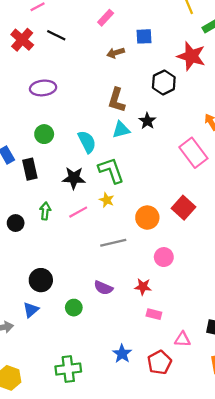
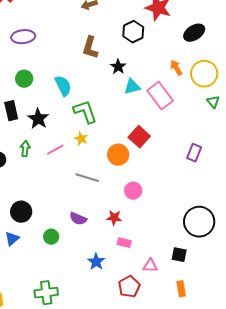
cyan triangle: (121, 130) -> (132, 87), moved
black star: (74, 178) -> (38, 119), moved, turned 30
red square: (184, 208) -> (139, 137), moved
gray line: (113, 243) -> (87, 178), turned 30
blue star: (122, 354) -> (96, 262), moved

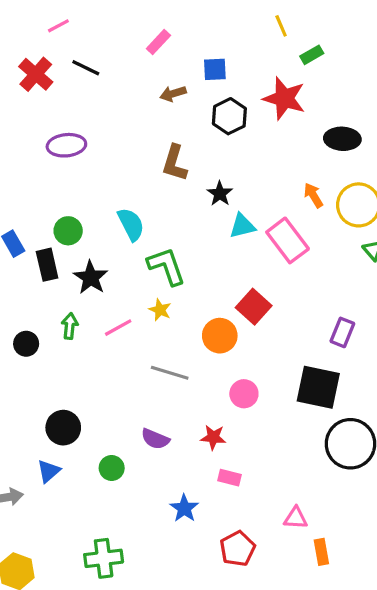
black hexagon: (133, 32) -> (229, 116), moved
black ellipse: (194, 33) -> (342, 139), turned 35
green circle: (24, 79) -> (68, 231), moved
black square: (179, 255) -> (318, 387), moved, size x1.8
pink triangle: (150, 266) -> (296, 518), moved

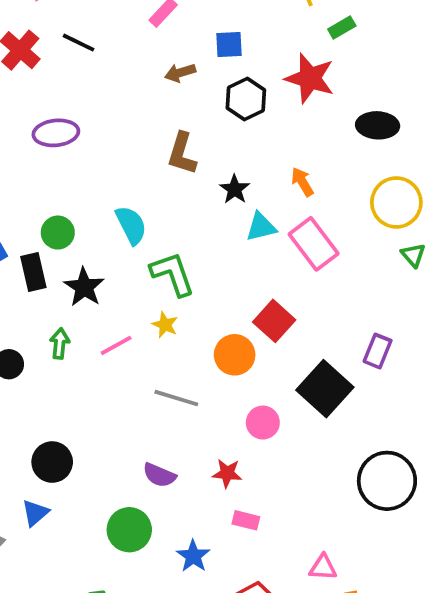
orange arrow: (313, 195) -> (302, 182), moved
black square: (318, 387) -> (325, 389), moved, turned 30
green circle: (112, 468) -> (129, 530), moved, size x1.5

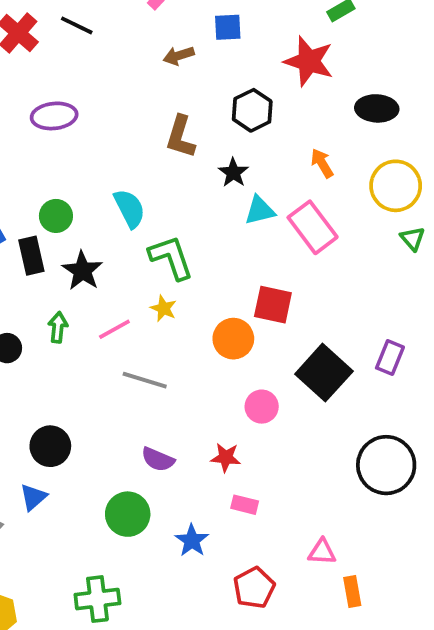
black hexagon: (246, 99) -> (252, 110), moved
orange arrow: (302, 182) -> (322, 163), moved
red square: (274, 321) -> (273, 305), turned -30
purple rectangle: (378, 351) -> (390, 357), moved
gray line: (176, 398) -> (145, 380), moved

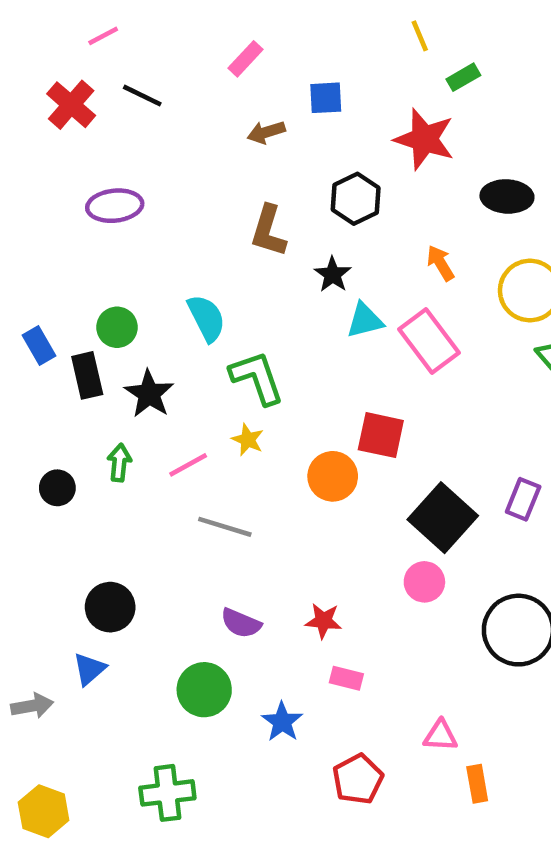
pink circle: (262, 407) -> (424, 582), moved

